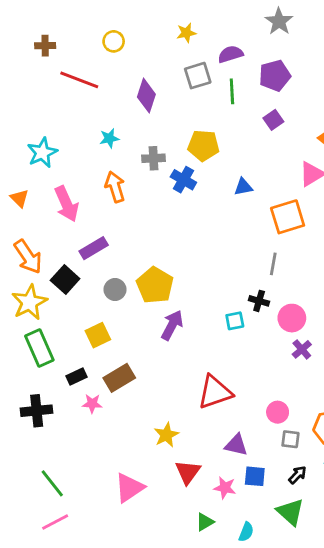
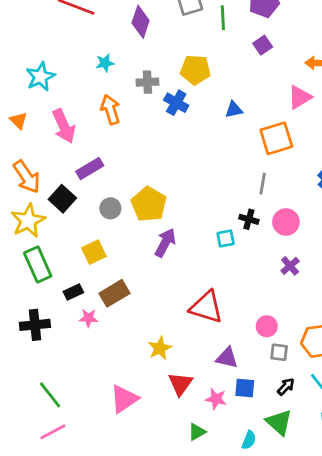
pink circle: (292, 318) -> (286, 222), moved
red triangle: (215, 392) -> (206, 307), turned 36
cyan semicircle: (246, 532) -> (249, 440), moved

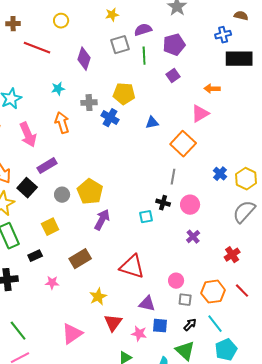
orange square: (276, 138) -> (183, 144), turned -30
brown rectangle: (115, 293) -> (80, 259), moved
pink star: (88, 318) -> (52, 283), moved

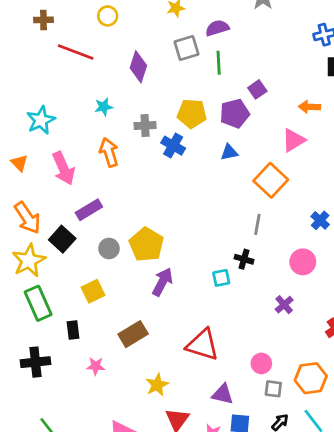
purple pentagon: (174, 45) -> (235, 114), moved
pink circle: (190, 205) -> (303, 262), moved
black rectangle: (35, 256) -> (73, 330), turned -72

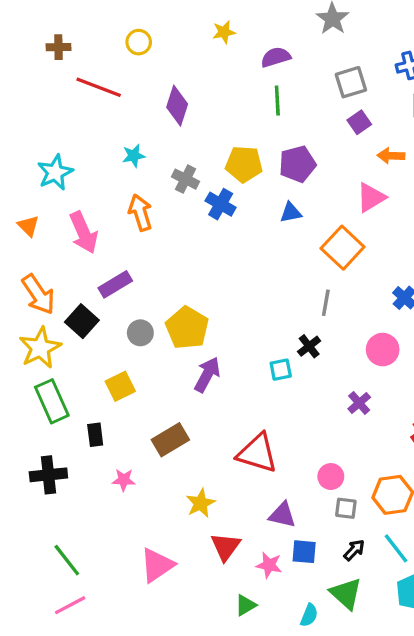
gray square: (186, 48) -> (351, 82), moved
purple square: (257, 89) -> (359, 122), moved
gray cross: (145, 126) -> (185, 179), turned 30
black cross: (244, 259) -> (309, 346), turned 36

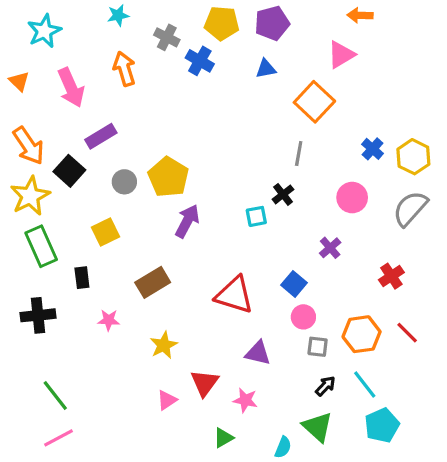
yellow star: (201, 503) -> (164, 345), moved
blue square: (304, 552) -> (294, 284), moved, turned 35
pink triangle: (157, 565) -> (167, 400), moved, size x0.6

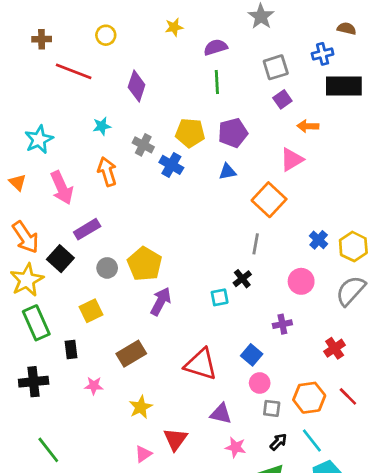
purple cross: (330, 248) -> (282, 324), turned 30
pink star: (245, 400) -> (236, 447), moved

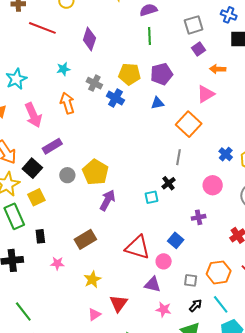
blue cross: (323, 54) -> (229, 15), turned 35
yellow square: (91, 311) -> (36, 197), moved
pink circle: (260, 383) -> (164, 261), moved

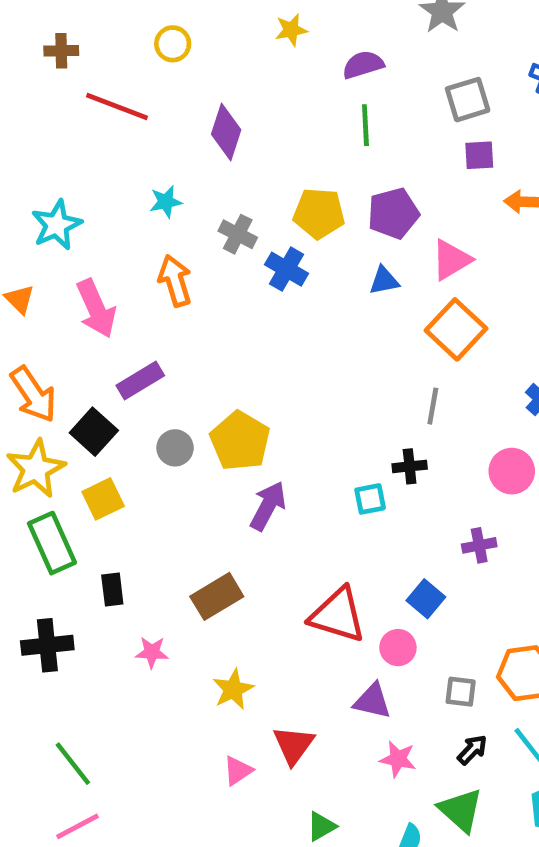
purple square: (199, 49) -> (479, 155), turned 32
pink triangle: (206, 94) -> (451, 260), moved
black cross: (169, 183) -> (410, 466), turned 32

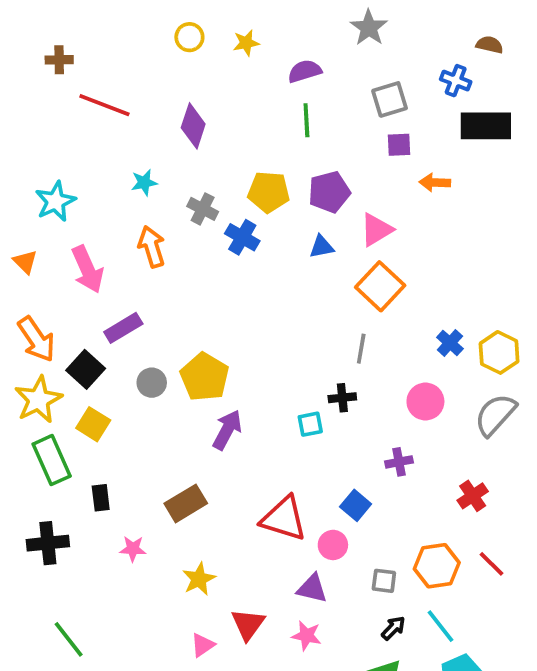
yellow circle: (173, 44) -> (189, 37), moved
yellow square: (103, 499) -> (93, 424), turned -32
pink star: (398, 759) -> (306, 636), moved

